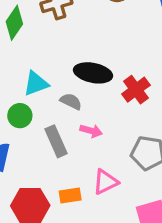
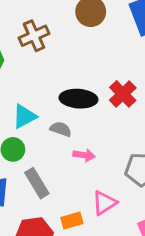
red cross: (136, 90) -> (123, 94), moved
gray rectangle: (56, 141) -> (37, 183), moved

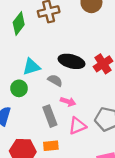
gray rectangle: (37, 183) -> (50, 116), moved
pink triangle: (104, 203) -> (77, 126), moved

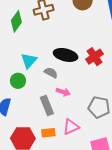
cyan triangle: (31, 67) -> (29, 61), turned -30
pink triangle: (77, 126) -> (71, 127), moved

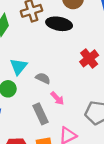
black ellipse: (66, 55) -> (59, 24), moved
pink arrow: (63, 92) -> (57, 98), turned 32

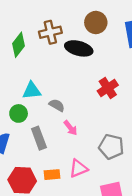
cyan triangle: (19, 67) -> (32, 91), turned 42
gray rectangle: (40, 114) -> (39, 138), moved

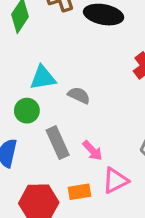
pink arrow: (70, 128) -> (93, 151), moved

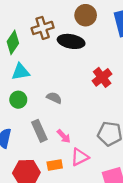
cyan triangle: (43, 78) -> (21, 72), moved
green circle: (27, 111) -> (18, 100), moved

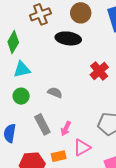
brown cross: (43, 28) -> (40, 14), moved
pink arrow: (64, 136) -> (66, 128), turned 72

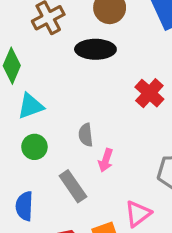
gray semicircle: (55, 93) -> (86, 135), turned -112
pink arrow: (66, 128) -> (106, 160), moved

